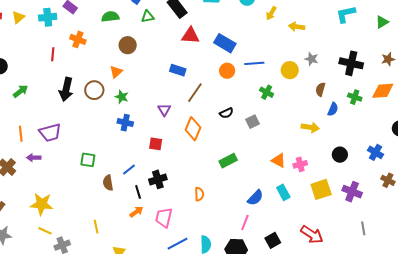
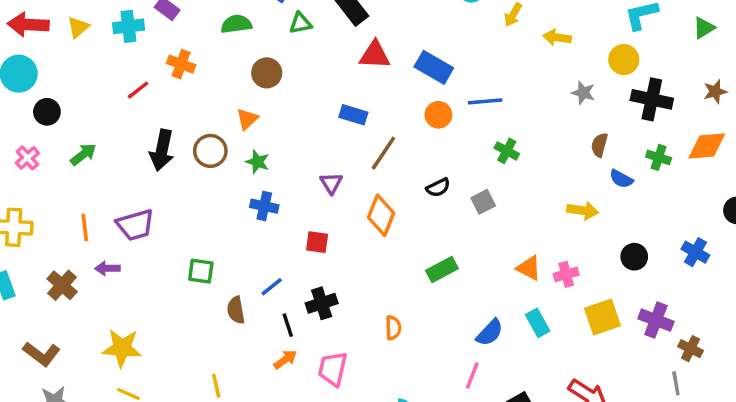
red line: (53, 54) -> (138, 90), turned 48
yellow circle: (290, 70) -> (624, 60), moved
blue semicircle: (333, 109) -> (621, 179), turned 96
brown cross: (388, 180) -> (691, 349), moved

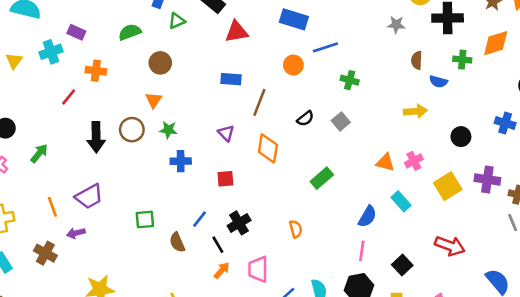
blue rectangle: (434, 67) -> (294, 19), moved

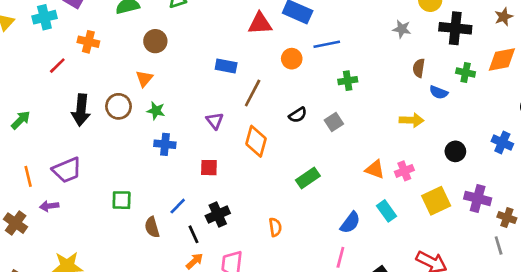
red triangle: (237, 32) -> (260, 24), moved
green cross: (350, 80) -> (348, 81), turned -30

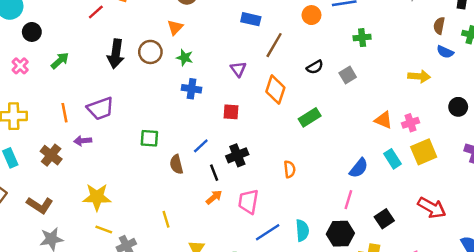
brown semicircle: (419, 68) -> (439, 26), moved
green rectangle: (308, 178) -> (310, 117), moved
yellow square: (436, 201) -> (424, 152), moved

